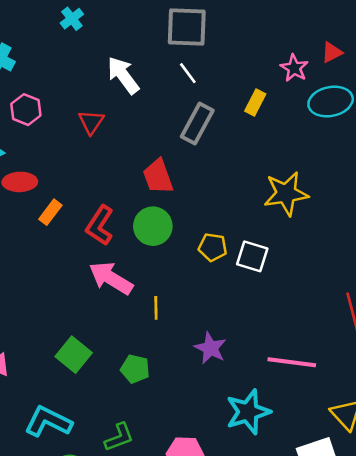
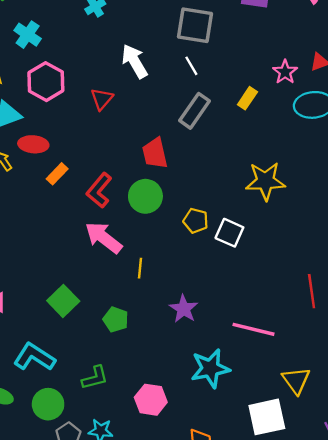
pink hexagon: (26, 110) -> (46, 82), size x1.4

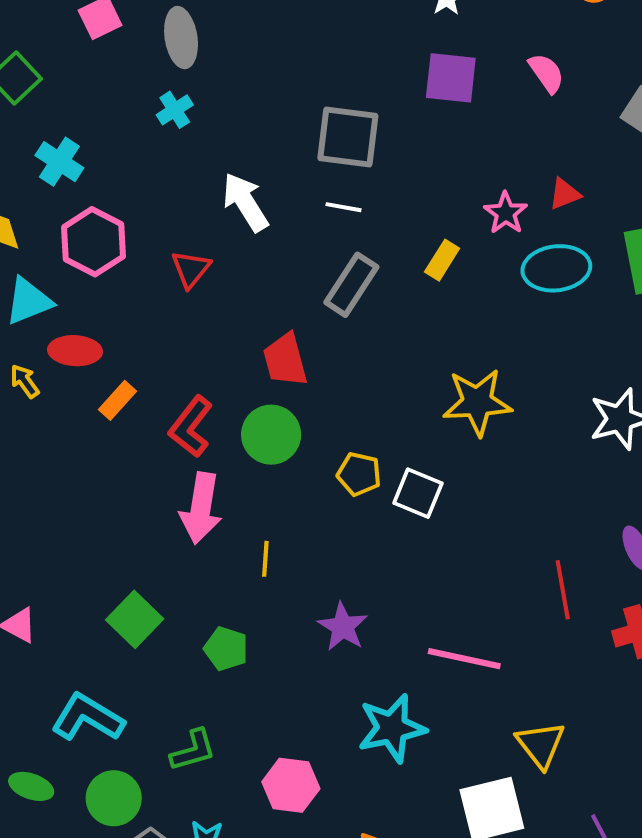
white line: (191, 66) -> (343, 207), turned -48
pink arrow: (104, 238) -> (201, 508), turned -117

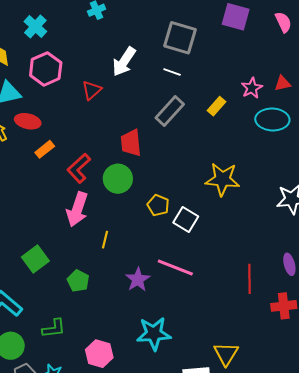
white arrow: (245, 202) -> (124, 62), turned -124
pink line: (464, 659) -> (175, 268), moved

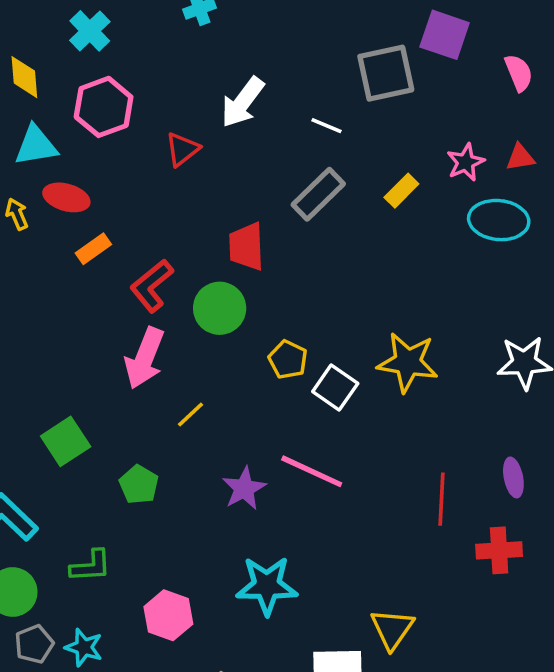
pink semicircle: (283, 22) -> (519, 73), moved
gray square: (180, 38) -> (386, 73), moved, turned -32
yellow star: (222, 179) -> (408, 362), moved
yellow line: (105, 240) -> (190, 415), turned 30

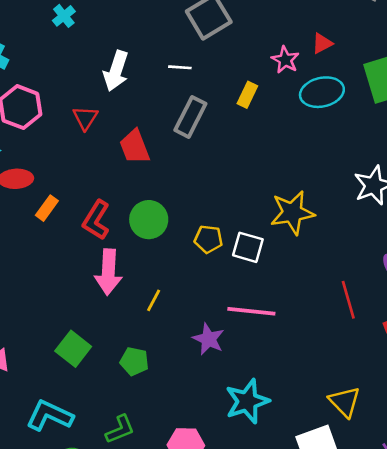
red trapezoid: (246, 246) -> (135, 147), moved

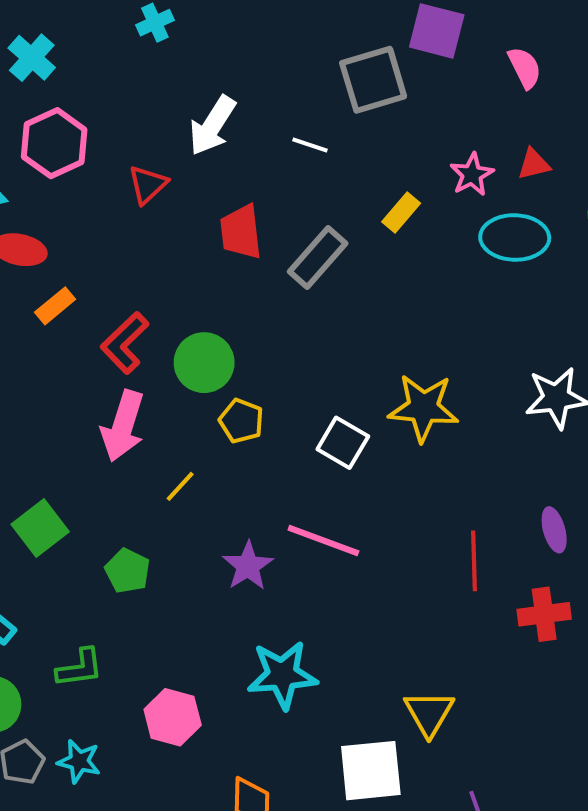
gray rectangle: (190, 117) -> (318, 257), moved
red trapezoid: (135, 147) -> (241, 232), moved
yellow pentagon: (208, 239) -> (241, 421), moved

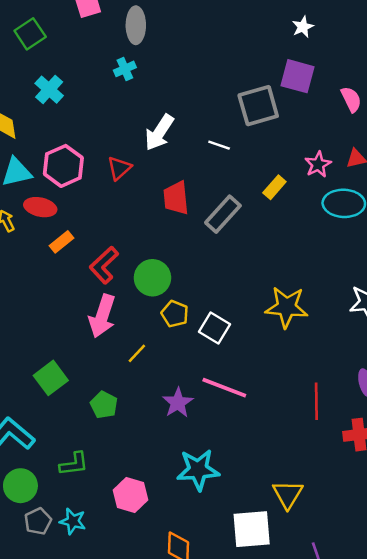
pink hexagon: (54, 143) -> (63, 166), moved
white square: (343, 443) -> (214, 328), moved

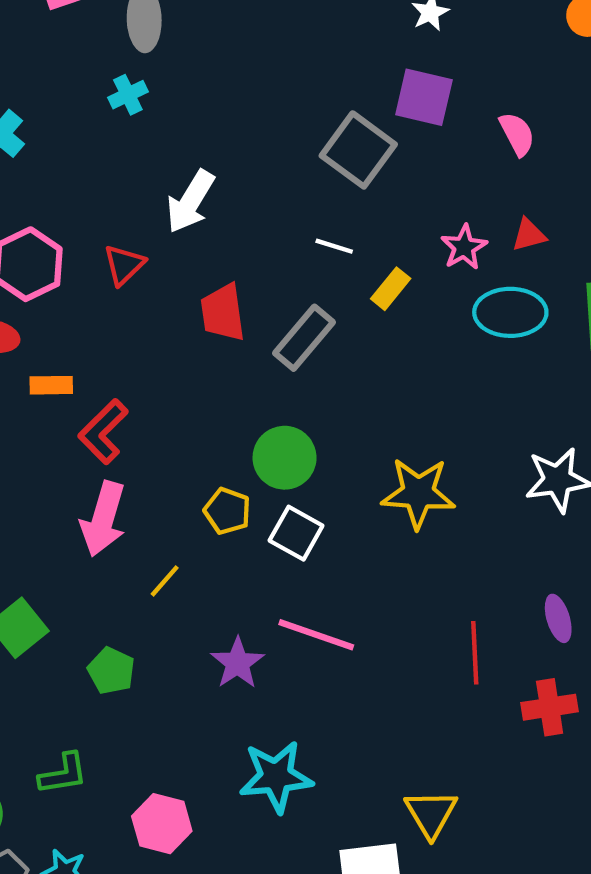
gray square: (258, 106) -> (358, 150), turned -36
white line: (219, 145) -> (334, 246), moved
orange rectangle: (61, 242) -> (51, 385), moved, turned 40
green circle: (152, 278) -> (285, 458), moved

